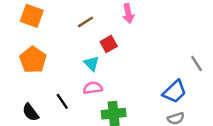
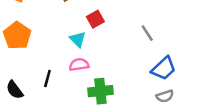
gray line: (197, 64) -> (147, 33), moved
black line: (62, 101) -> (47, 78), turned 49

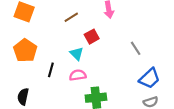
black line: (47, 78) -> (51, 70), moved
black semicircle: (15, 90) -> (23, 97), turned 49

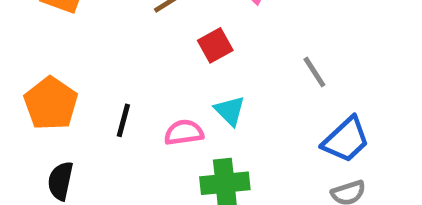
orange pentagon: (25, 50) -> (51, 103), moved
cyan triangle: (77, 54) -> (230, 111), moved

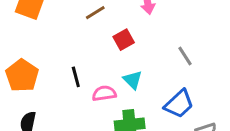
black line: (123, 120) -> (76, 77), moved, turned -30
blue trapezoid: (346, 140) -> (179, 104), moved

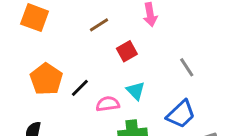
orange pentagon: (22, 75) -> (46, 79), moved
black line: (76, 77) -> (80, 88), turned 60

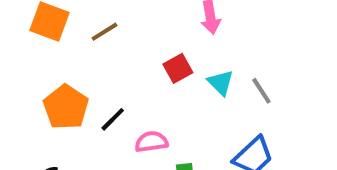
brown line: (99, 25) -> (105, 32), moved
cyan triangle: (136, 91) -> (221, 83), moved

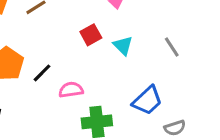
gray line: (261, 91) -> (172, 47), moved

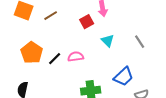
red square: (91, 35) -> (87, 22), moved
pink semicircle: (71, 90) -> (76, 57), moved

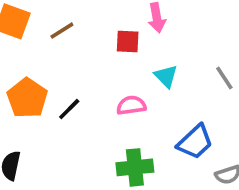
red square: (87, 22) -> (128, 41), turned 32
pink semicircle: (76, 57) -> (131, 105), moved

